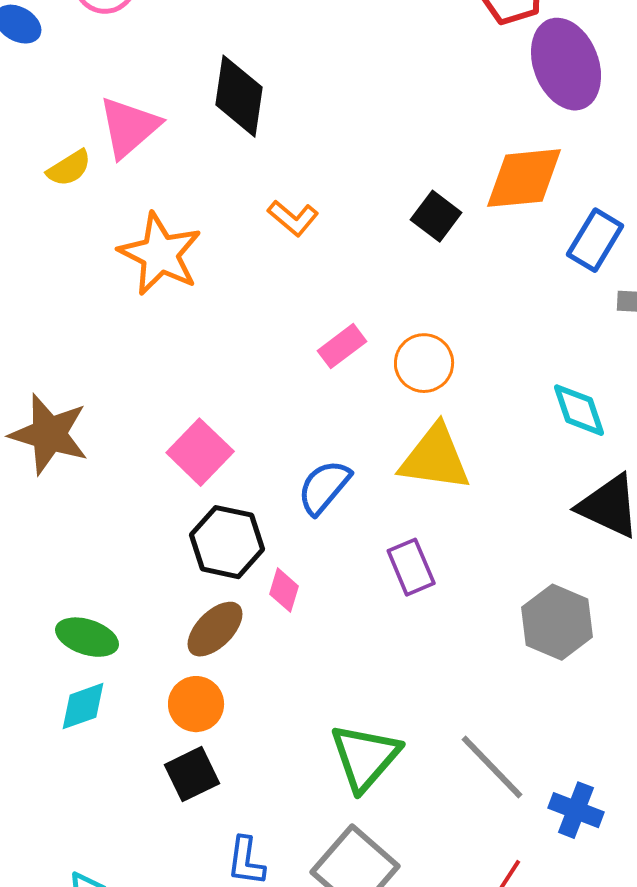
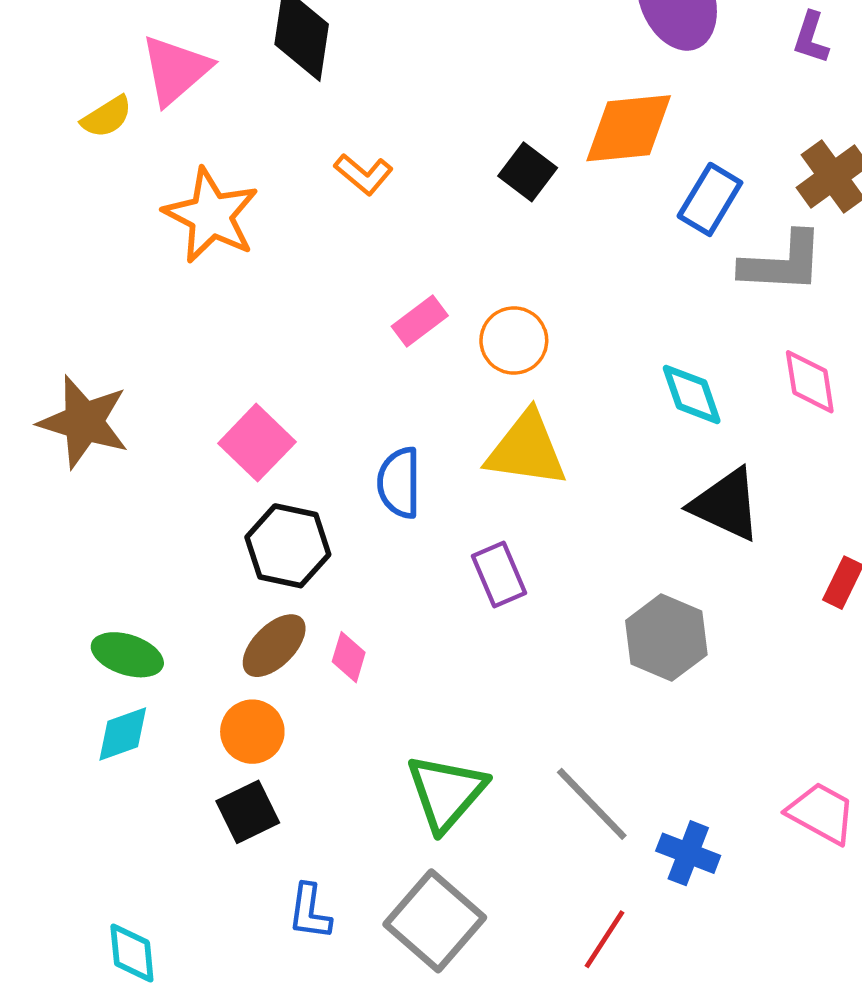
blue semicircle: (324, 487) -> (399, 483), turned -40
pink diamond: (284, 590) -> (349, 657), moved

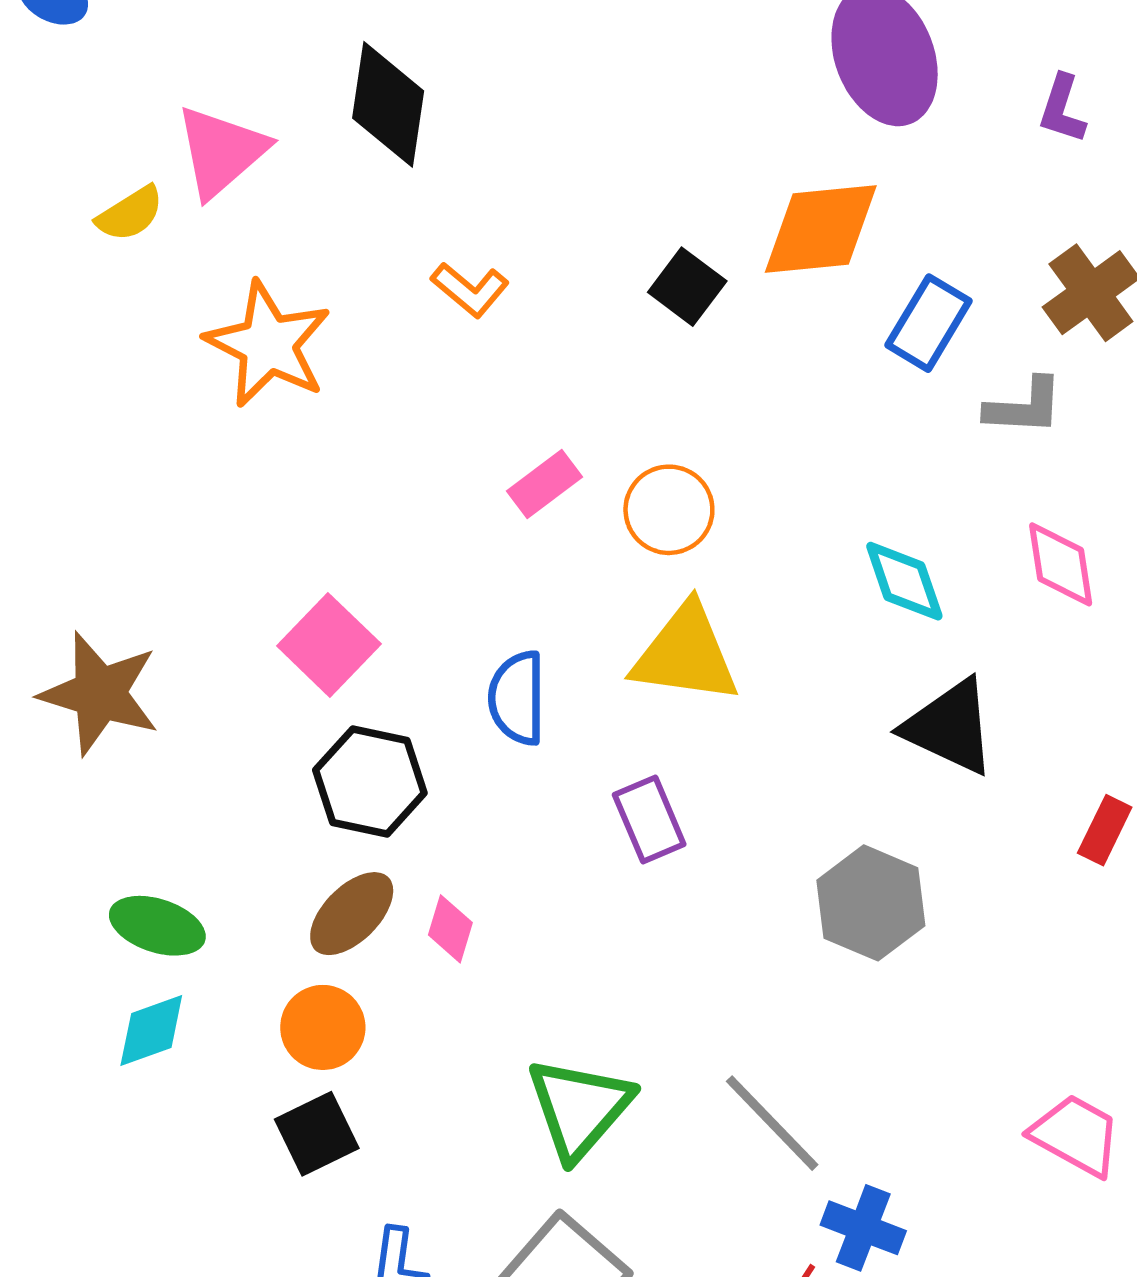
gray L-shape: (782, 263) -> (1024, 407), size x0.7
brown star: (84, 422) -> (100, 693), moved
blue cross: (688, 853) -> (863, 1228), moved

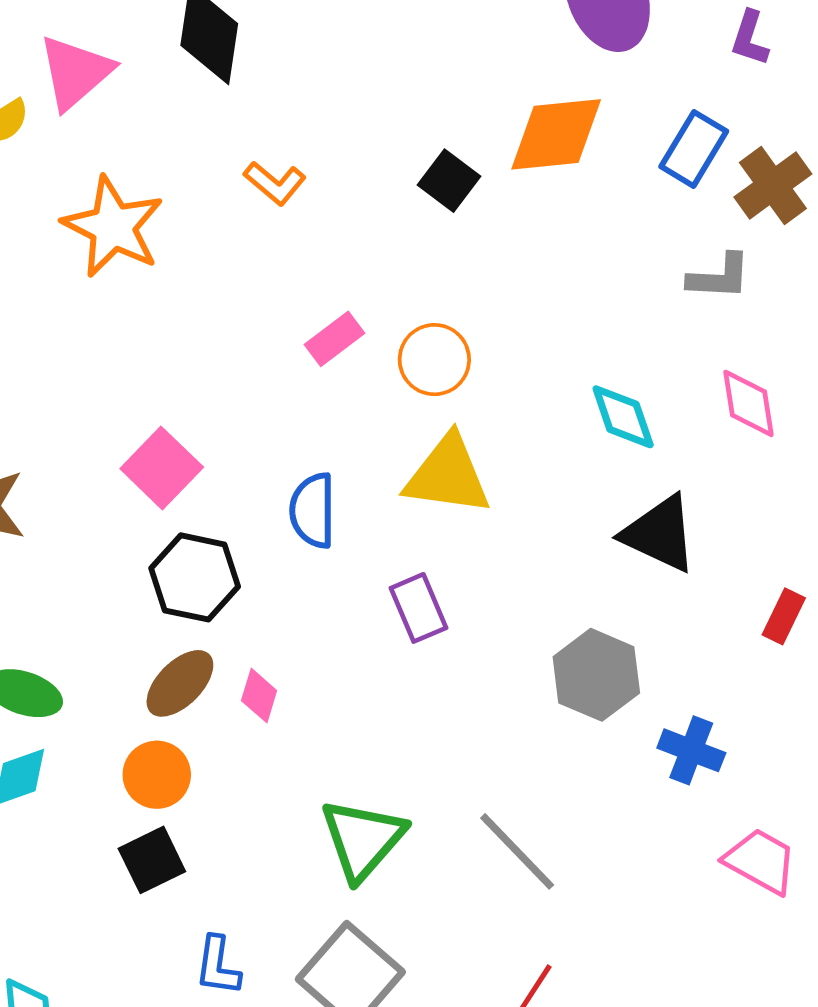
blue rectangle: (929, 323) -> (694, 149), moved
blue cross: (863, 1228) -> (691, 750), moved

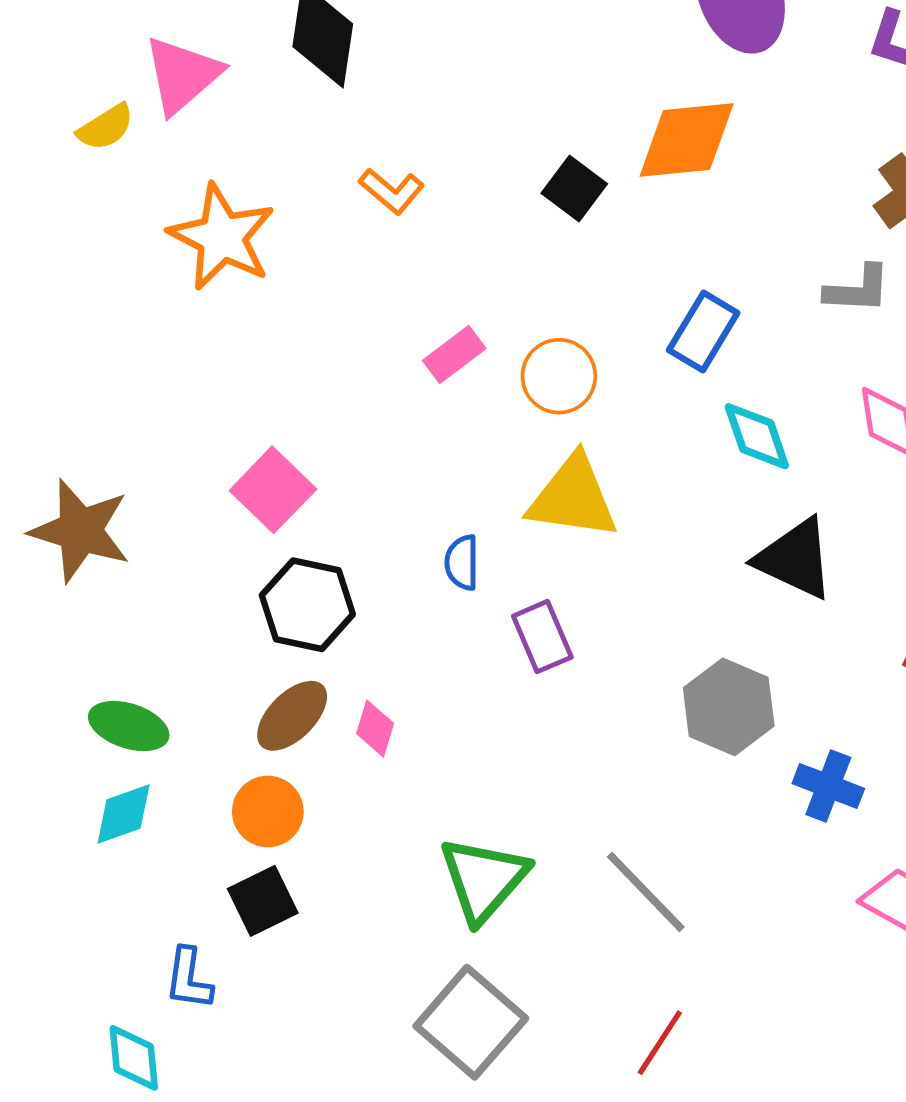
blue rectangle: (694, 149) -> (703, 331), moved
blue semicircle: (313, 511) -> (462, 563), moved, size x0.7
blue L-shape: (218, 966) -> (189, 979), moved

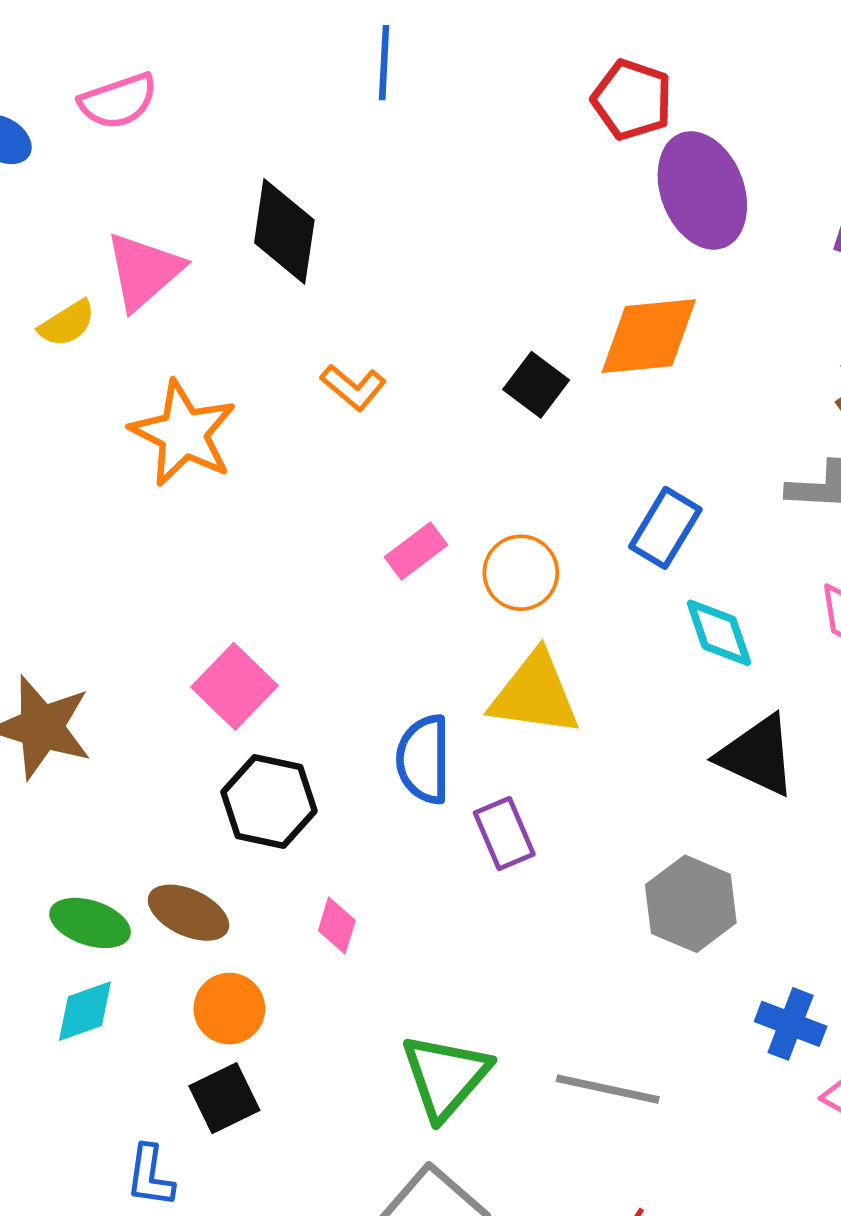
blue semicircle: (462, 563) -> (424, 759), size x1.6
brown ellipse: (292, 716) -> (188, 913), moved, turned 70
blue cross: (828, 786) -> (791, 1024), moved
gray line: (646, 892) -> (608, 1089), turned -34

